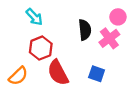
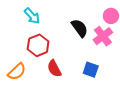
black semicircle: (85, 30) -> (80, 28), turned -30
red semicircle: (58, 73) -> (54, 69), size x0.7

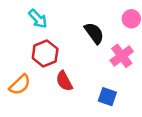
pink cross: (103, 36) -> (122, 56), moved
blue square: (91, 70) -> (107, 97), moved

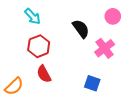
red semicircle: (64, 81) -> (44, 74), moved
orange semicircle: (20, 85) -> (14, 86), moved

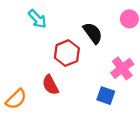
red hexagon: (39, 46) -> (67, 53), moved
pink cross: (105, 48) -> (122, 68), moved

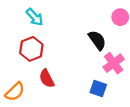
black semicircle: (93, 33) -> (97, 40), moved
red hexagon: (67, 53) -> (31, 49), moved

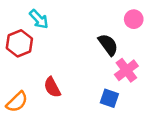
red hexagon: (31, 49) -> (19, 43), moved

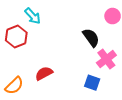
red semicircle: (52, 87) -> (44, 73), turned 90

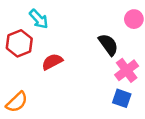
red semicircle: (44, 73) -> (52, 62), moved
blue square: (92, 83) -> (122, 98), moved

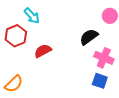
black semicircle: (108, 45) -> (89, 37), turned -90
pink cross: (127, 70) -> (104, 58), turned -30

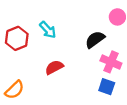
cyan arrow: (32, 16) -> (48, 30), moved
red semicircle: (43, 51) -> (54, 67), moved

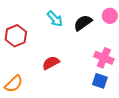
cyan arrow: (48, 30) -> (55, 19), moved
black semicircle: (95, 39) -> (83, 23), moved

